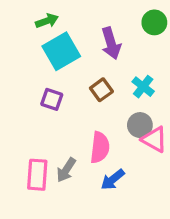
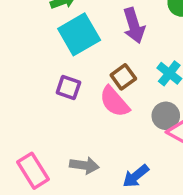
pink semicircle: (100, 147) -> (114, 102), moved, turned 132
gray arrow: (66, 170) -> (84, 165), turned -115
pink rectangle: (37, 175) -> (33, 171), moved, turned -36

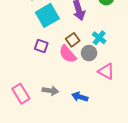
gray circle: (166, 116) -> (89, 53), moved
blue arrow: (136, 176) -> (80, 97), turned 56

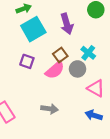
pink semicircle: (68, 54) -> (55, 70), turned -90
gray arrow: (50, 91) -> (50, 109), moved
blue arrow: (80, 97) -> (94, 115), moved

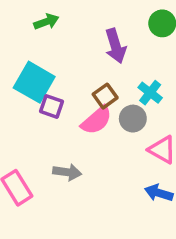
cyan square: (33, 29) -> (34, 82), moved, turned -30
gray arrow: (50, 109) -> (67, 172), moved

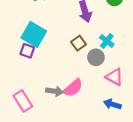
purple square: (52, 106) -> (27, 51), moved
pink semicircle: (96, 120) -> (73, 88), moved

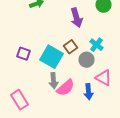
cyan square: (34, 34) -> (52, 57), moved
gray arrow: (55, 91) -> (54, 81), moved, turned 77
blue arrow: (112, 104) -> (88, 92), moved, turned -112

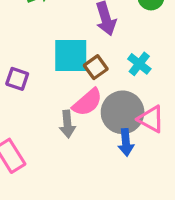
cyan square: (52, 57) -> (71, 55), moved, turned -30
gray circle: (86, 60) -> (123, 112), moved, size x1.6
pink semicircle: (66, 88) -> (87, 102), moved

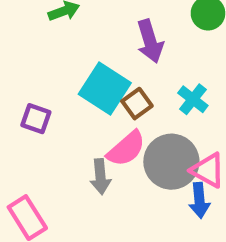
cyan square: (71, 55) -> (105, 88), turned 33
blue arrow: (126, 142) -> (199, 200), moved

